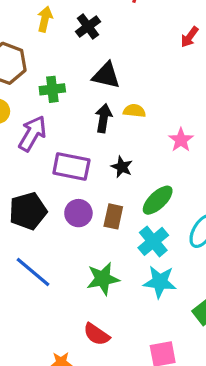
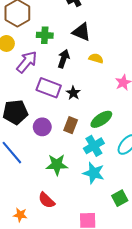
black arrow: (104, 118) -> (64, 59), moved
black star: (122, 167) -> (73, 93), moved
purple circle: (78, 213) -> (42, 127), moved

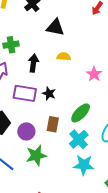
black triangle: (82, 32) -> (55, 27), moved
green star: (57, 165) -> (36, 155), moved

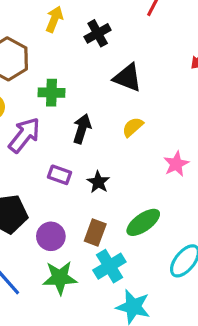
yellow semicircle: (64, 57) -> (133, 127), turned -56
purple rectangle: (25, 93) -> (60, 175), size x0.6
cyan cross: (79, 139) -> (109, 266), moved

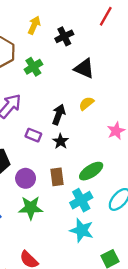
green cross: (51, 93) -> (33, 67), moved, turned -36
black arrow: (82, 129) -> (59, 115), moved
brown rectangle: (95, 233) -> (57, 177), turned -30
cyan cross: (109, 266) -> (81, 200), moved

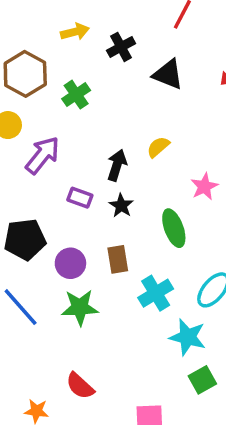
yellow arrow: (34, 25) -> (75, 32), turned 54
black triangle: (84, 68) -> (168, 74), moved
green ellipse: (91, 171) -> (174, 228), moved, turned -75
cyan star: (82, 230) -> (188, 337), moved

